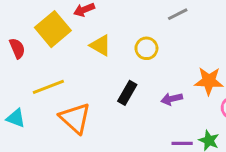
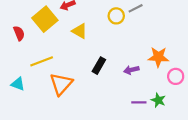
yellow circle: (146, 48) -> (116, 16), moved
orange triangle: (75, 118) -> (61, 84), turned 30

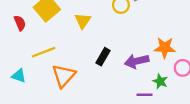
yellow triangle: (80, 31) -> (83, 21), turned 35
purple arrow: (131, 70) -> (137, 61), size x1.5
green star: (158, 100) -> (160, 81), moved

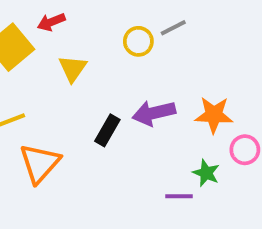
purple arrow: (137, 61) -> (154, 113), moved

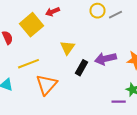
yellow circle: (138, 41) -> (98, 11), moved
yellow triangle: (73, 68) -> (68, 48), moved

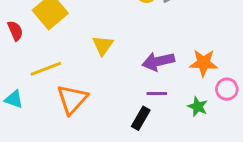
black rectangle: (82, 68) -> (141, 118), moved
purple line: (118, 102) -> (157, 93), moved

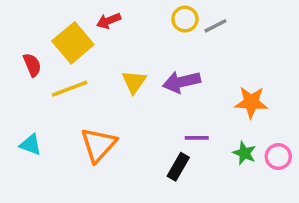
purple arrow: (158, 61) -> (182, 82), moved
yellow line: (46, 69) -> (70, 89), moved
pink circle: (227, 89) -> (278, 157), moved

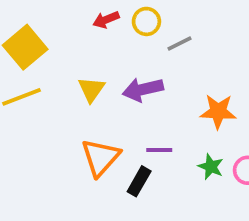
red arrow: (109, 21) -> (106, 20), moved
gray line: (216, 26) -> (180, 44), moved
orange triangle: (98, 145) -> (101, 157), moved

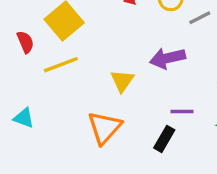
yellow triangle: (91, 89) -> (122, 81), moved
orange triangle: (101, 157) -> (104, 128), moved

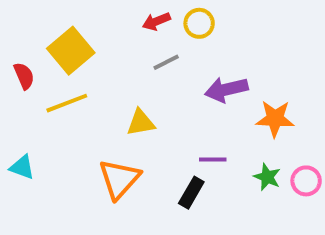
gray line: (200, 18) -> (166, 62), moved
purple arrow: (167, 58) -> (226, 89), moved
yellow triangle: (122, 81) -> (141, 123), turned 45

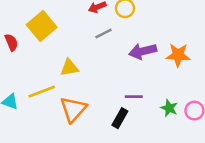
yellow line: (67, 103) -> (42, 92), moved
orange star: (275, 119) -> (178, 55), moved
yellow triangle: (141, 123) -> (69, 68), moved

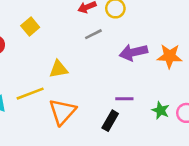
yellow square: (42, 26) -> (30, 26), size x0.6

